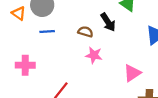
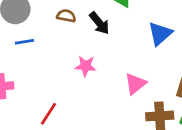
brown semicircle: (85, 32) -> (66, 16), moved

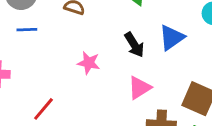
black arrow: (99, 23) -> (134, 45), moved

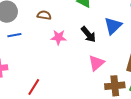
pink star: (89, 63) -> (59, 37), moved

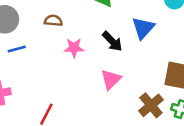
pink triangle: (96, 63) -> (111, 79), moved
brown cross: (115, 86) -> (151, 105), turned -30

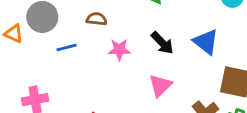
blue triangle: (143, 28) -> (206, 42), moved, turned -35
blue line: (17, 49) -> (67, 47), moved

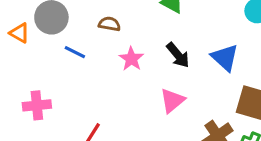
blue line: (67, 47) -> (75, 52), turned 36
pink star: (119, 50) -> (131, 59), turned 30

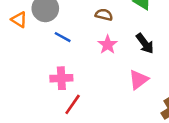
brown semicircle: (109, 24) -> (104, 15), moved
pink cross: (37, 105) -> (61, 78), moved

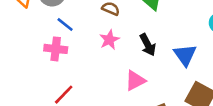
pink cross: (61, 78) -> (56, 49), moved

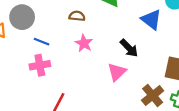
black arrow: (148, 45) -> (129, 48), moved
blue triangle: (185, 55) -> (151, 20), moved

